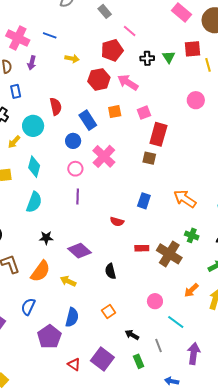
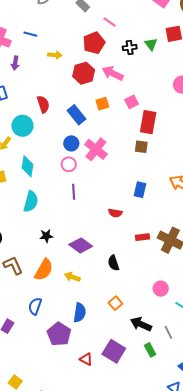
blue circle: (73, 141) -> (71, 143), moved
black arrow: (132, 335) -> (141, 324), size x1.5

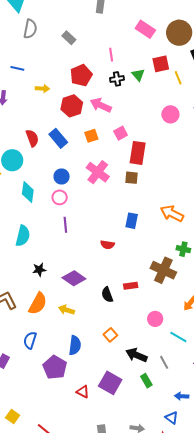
pink line: (110, 22) -> (111, 55), moved, turned 48
blue rectangle: (76, 115) -> (58, 138), moved
pink cross: (96, 149) -> (98, 172), moved
cyan diamond: (27, 166) -> (28, 192), moved
red rectangle: (142, 237) -> (131, 286), moved

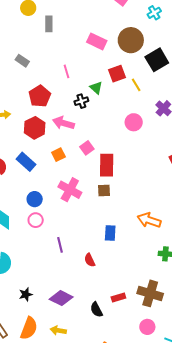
black cross: (117, 79) -> (81, 101), moved
purple line: (65, 225) -> (60, 245), moved
red semicircle: (107, 245) -> (90, 260), turned 64
brown cross: (163, 270) -> (150, 293), moved

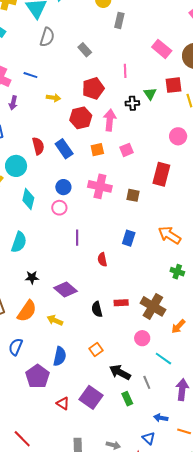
pink arrow: (63, 123) -> (110, 120), turned 65
red rectangle: (107, 165) -> (161, 174), moved
pink cross: (70, 190) -> (100, 186), turned -30

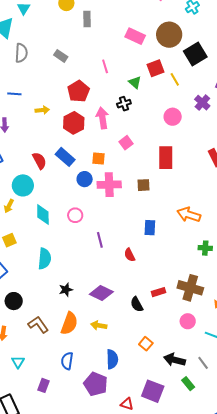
black cross: (132, 103) -> (124, 104), moved
orange square: (97, 150) -> (98, 159), moved, turned 32
blue circle: (63, 187) -> (85, 179), moved

